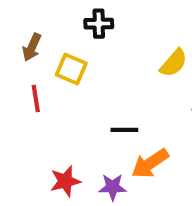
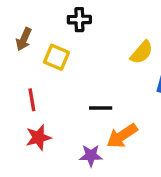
red line: (36, 98) -> (32, 100), moved
red star: (65, 181) -> (38, 137), moved

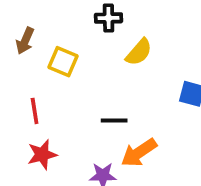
black cross: (79, 20) -> (109, 18), moved
yellow semicircle: (142, 52) -> (139, 52), moved

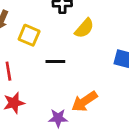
black line: (114, 120) -> (55, 61), moved

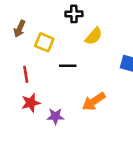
purple star: (58, 118) -> (55, 116), moved

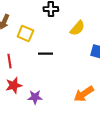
yellow semicircle: (94, 36) -> (77, 28), moved
orange arrow: (94, 102) -> (84, 94), moved

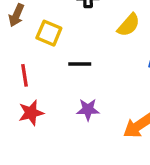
purple star: (35, 97) -> (88, 110), moved

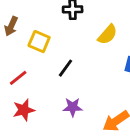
black line: (80, 64) -> (66, 68), turned -54
red line: (25, 75) -> (18, 78), turned 60

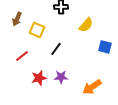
red star: (24, 110) -> (39, 78), moved

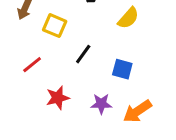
blue square: (105, 47) -> (122, 69), moved
purple star: (61, 77) -> (101, 104), moved

